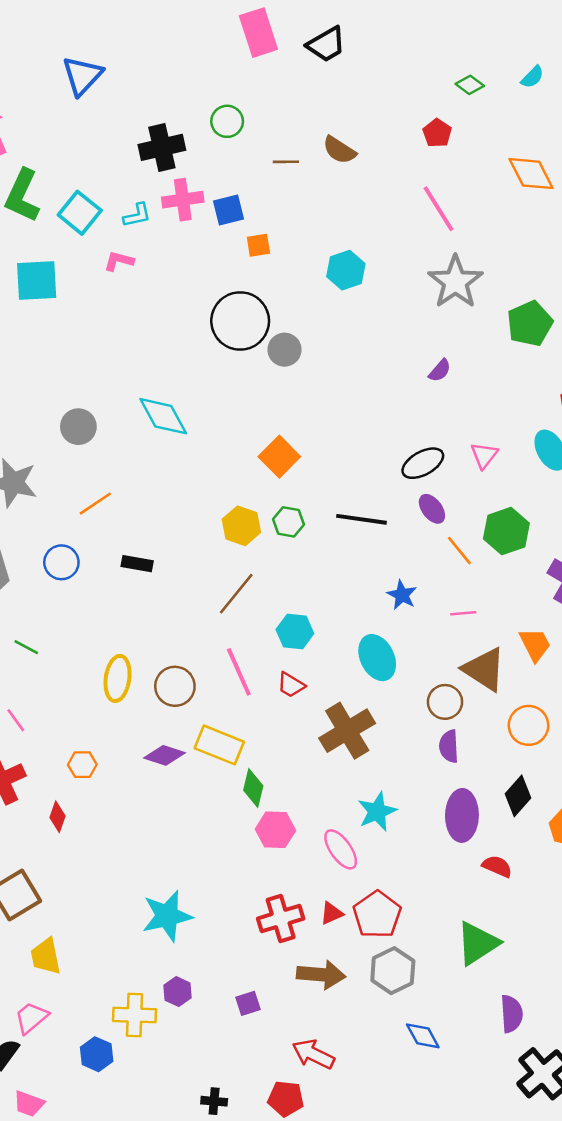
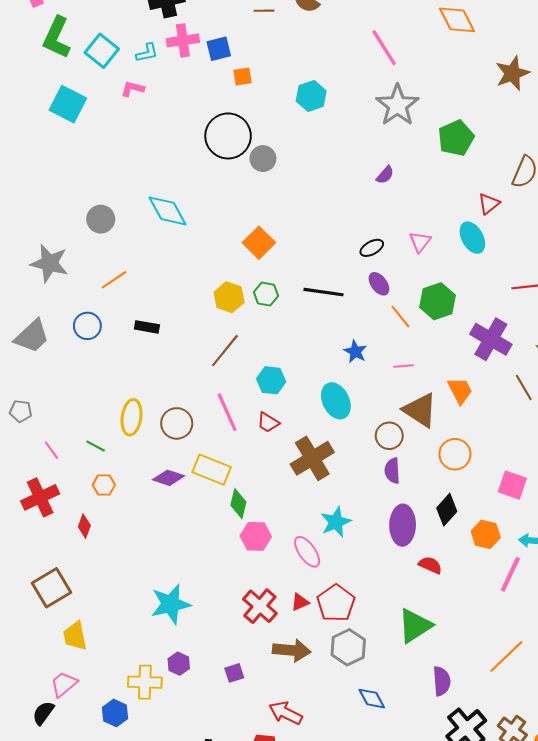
cyan square: (37, 281) -> (68, 104), turned 30
black ellipse: (423, 463) -> (372, 248), size x0.7
green line: (26, 647) -> (96, 446), moved
red cross: (281, 919) -> (260, 606), turned -32

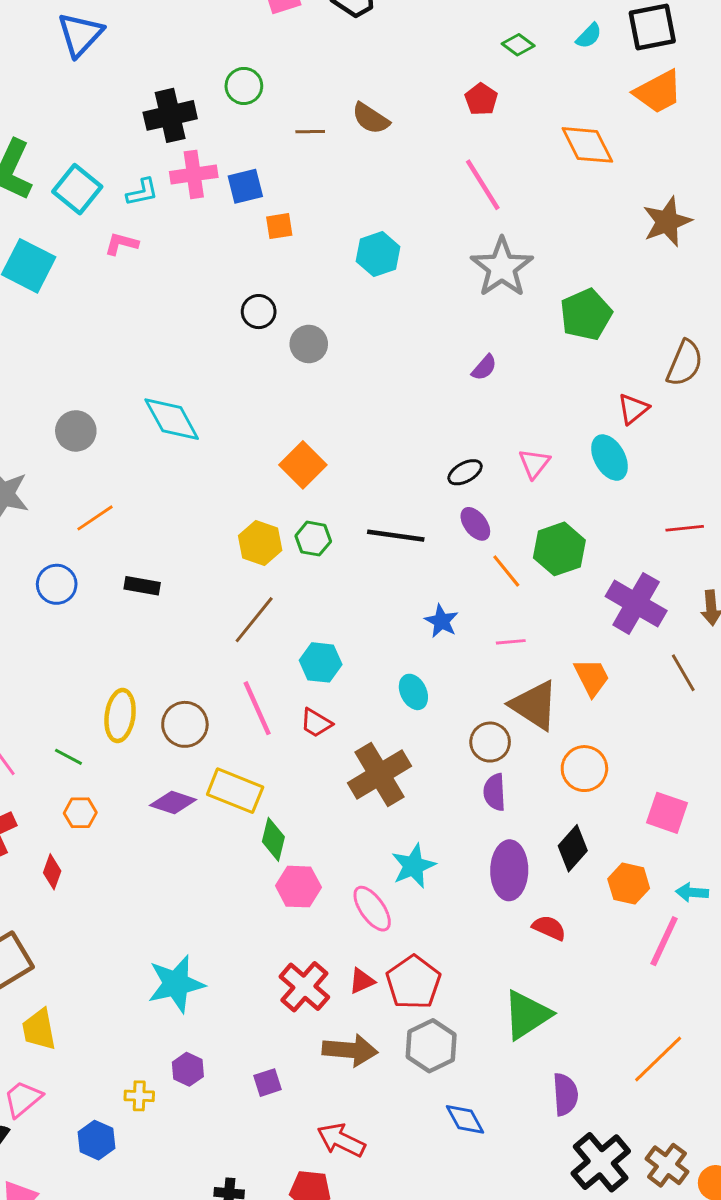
black circle: (228, 136) -> (259, 312), size x0.5
cyan ellipse: (336, 401) -> (413, 692), size x0.7
yellow cross: (145, 682) -> (139, 1096), size x0.6

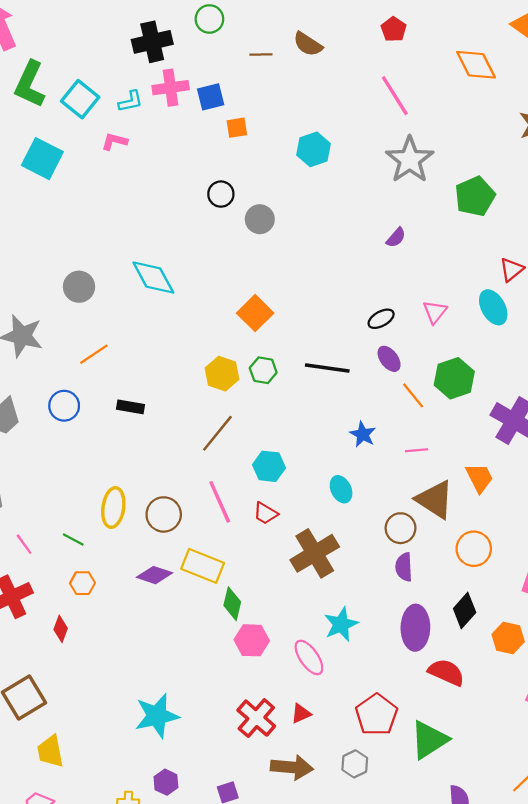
red semicircle: (549, 928) -> (446, 672), size x1.4
red pentagon: (413, 982) -> (376, 715), moved
gray hexagon: (431, 1046) -> (355, 764), size x0.7

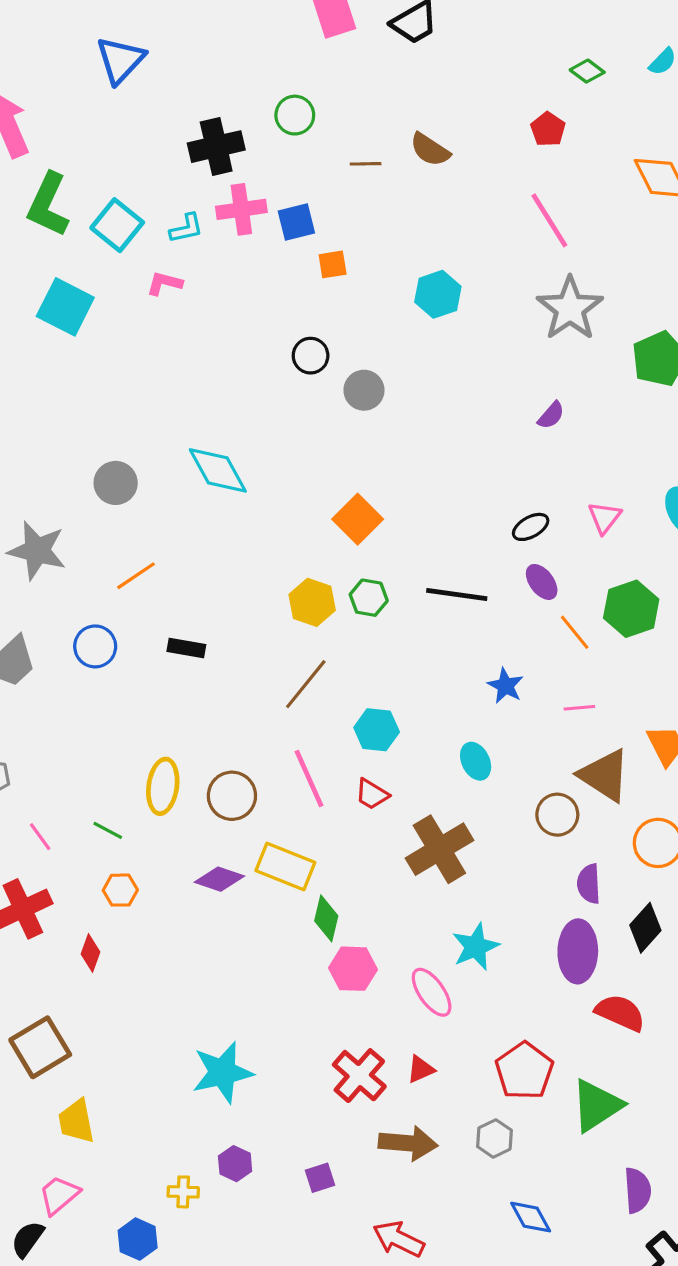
purple semicircle: (404, 567) -> (589, 884), moved

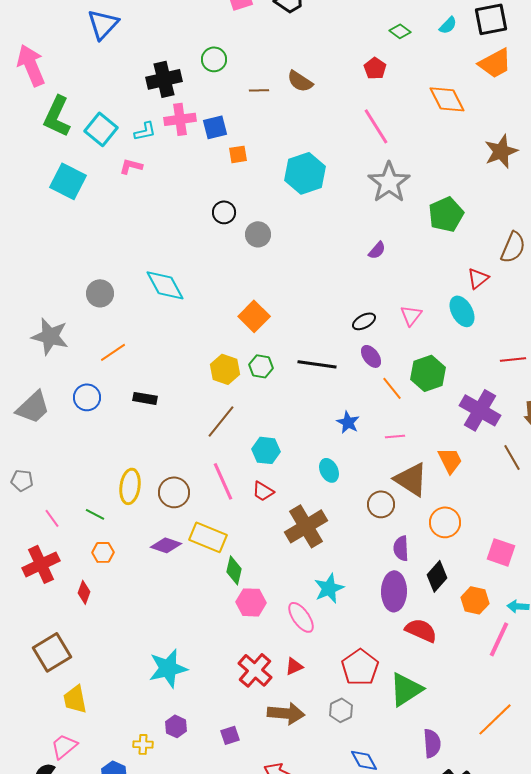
cyan hexagon: (438, 294) -> (305, 173), size x1.4

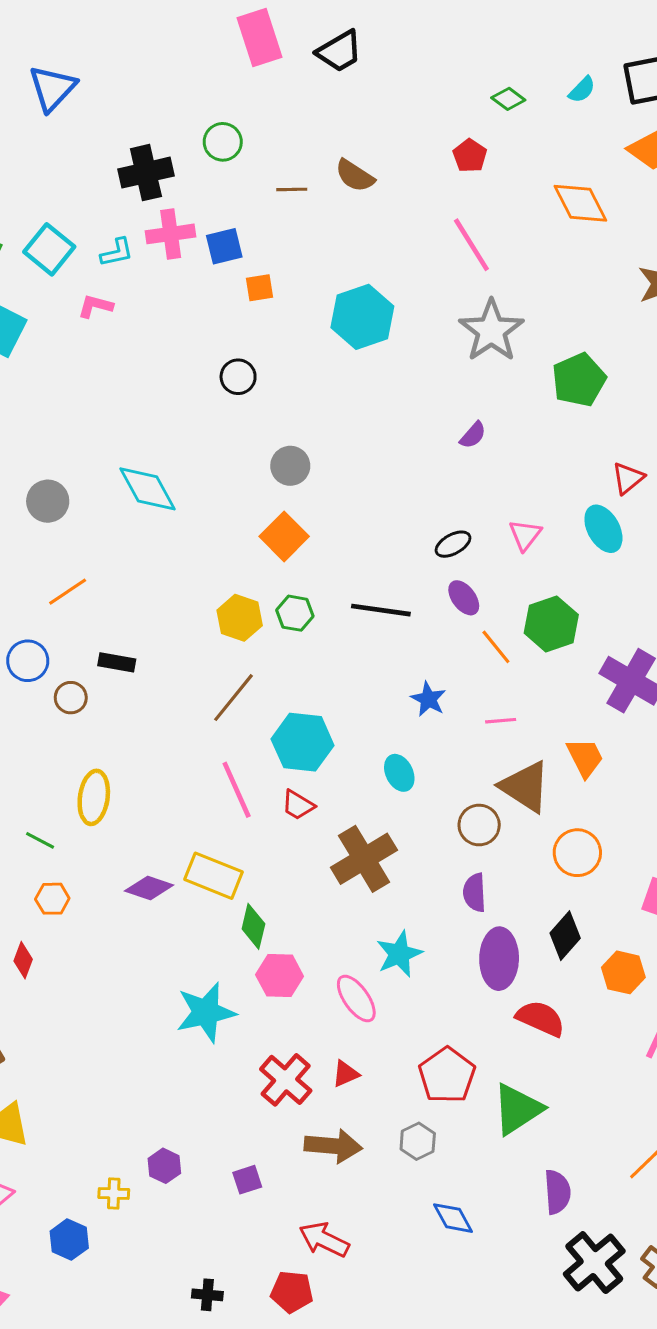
gray circle: (258, 234) -> (290, 466), moved
cyan hexagon: (266, 450) -> (303, 742), size x1.4
brown circle: (174, 492) -> (71, 698), moved, size x0.7
purple semicircle: (401, 548) -> (474, 893), moved
cyan star: (168, 668) -> (206, 1012), moved

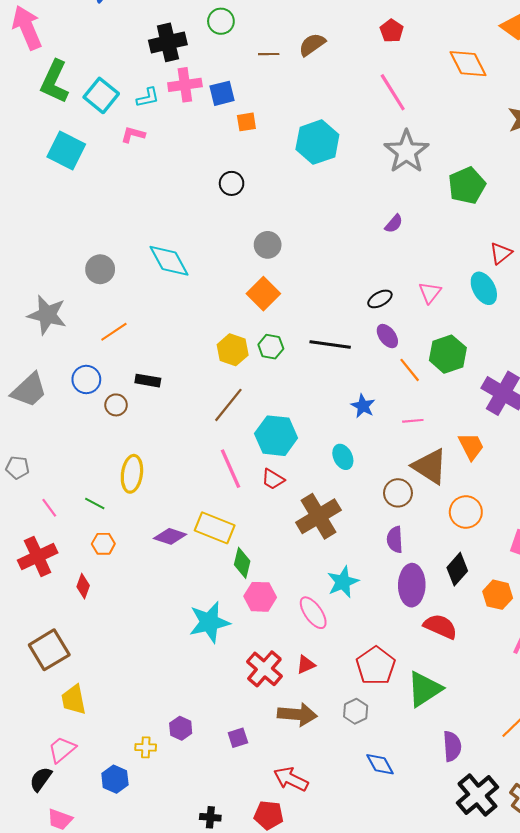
brown semicircle: (355, 176) -> (312, 45), turned 112

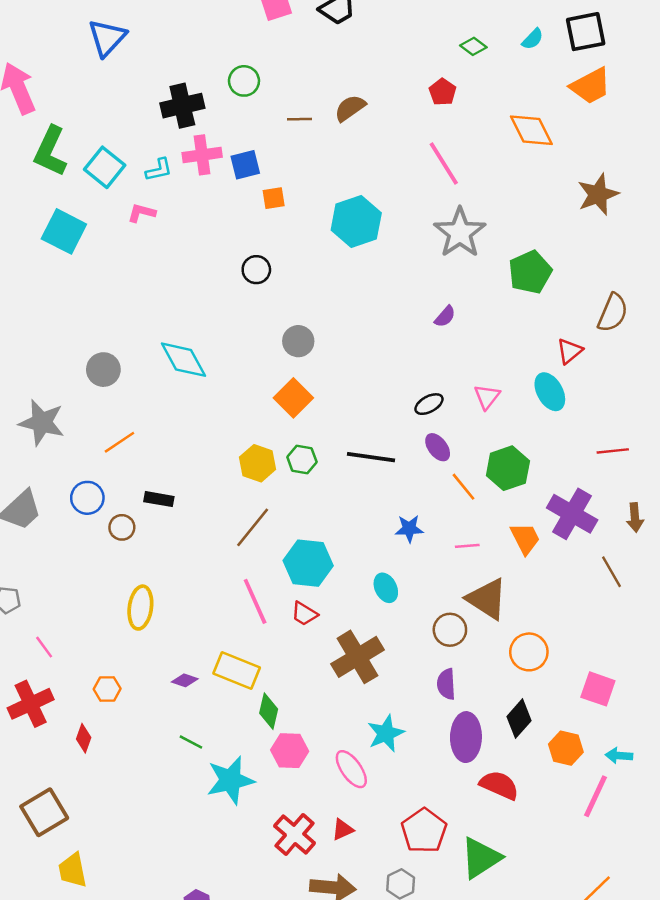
blue star: (363, 406) -> (409, 529), turned -30
orange trapezoid: (471, 446) -> (525, 538), moved
green line: (95, 504) -> (191, 742), moved
purple diamond: (170, 536) -> (185, 680), size x0.7

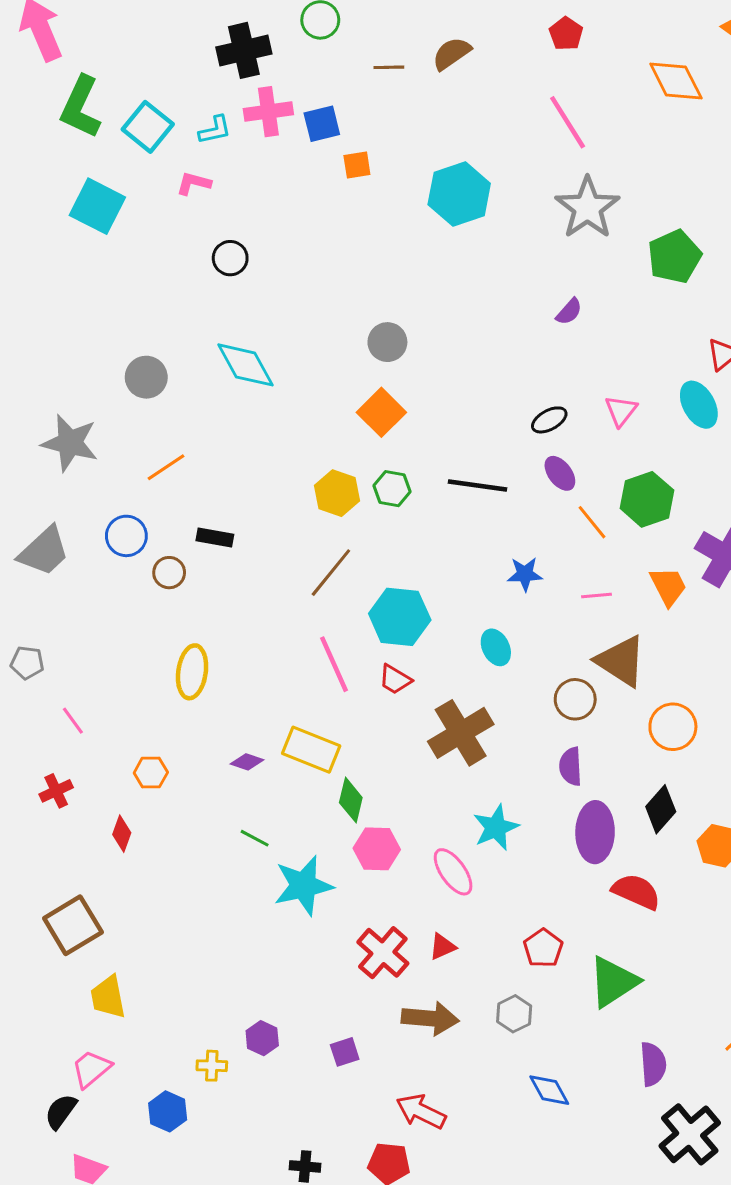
black circle: (256, 270) -> (230, 258), moved
red cross: (31, 704) -> (56, 791), size x0.6
red pentagon: (424, 831) -> (543, 948), size x0.7

